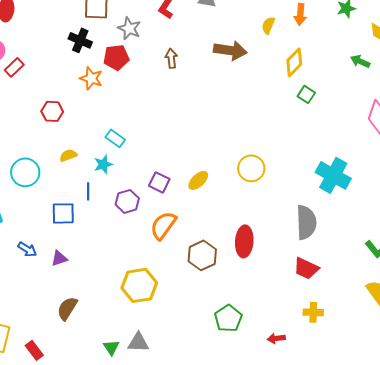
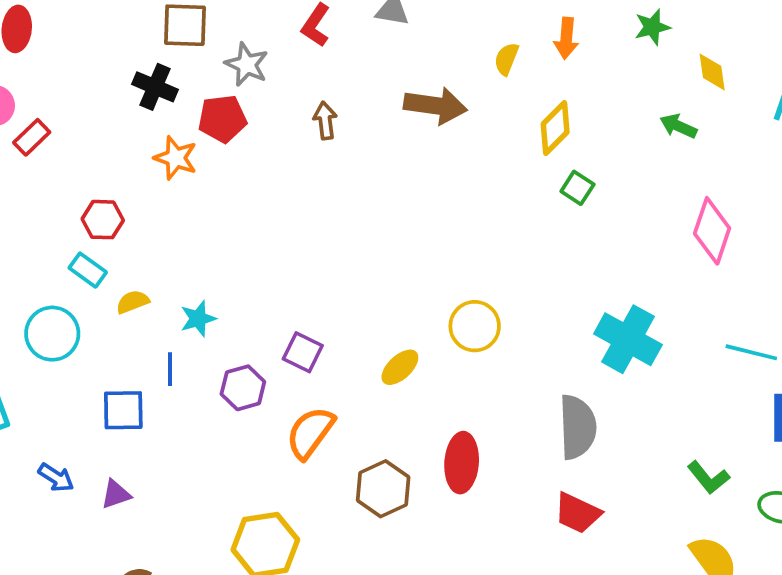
cyan rectangle: (115, 138) -> (88, 270), moved
yellow ellipse: (198, 180) -> (400, 367), moved

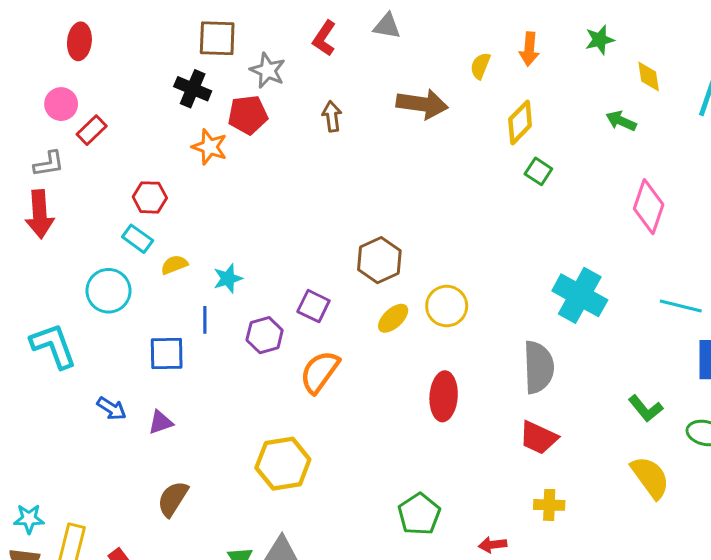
yellow circle: (475, 326) -> (447, 306), moved
brown hexagon: (383, 489) -> (379, 260), moved

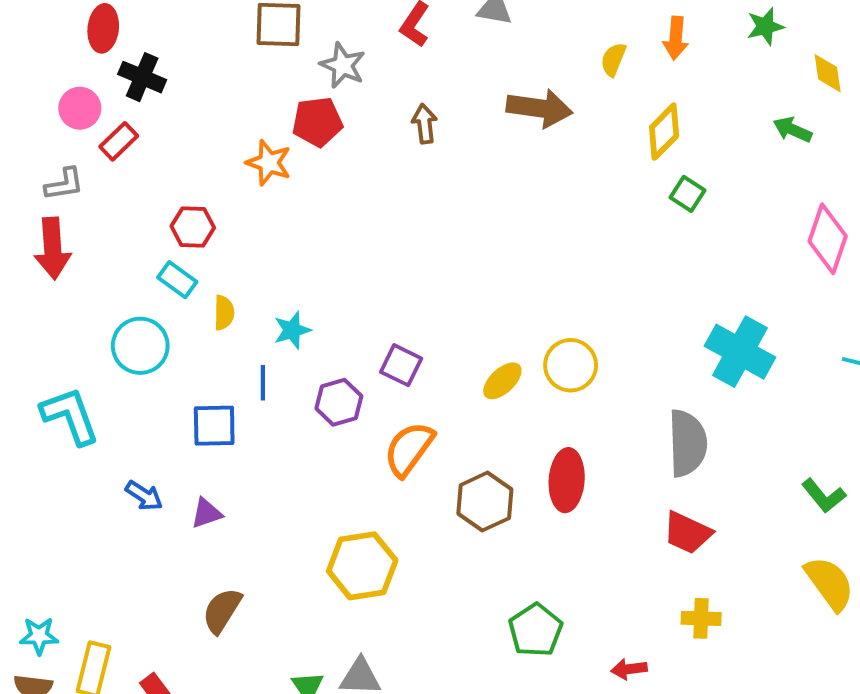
black cross: (193, 89) -> (142, 77), moved
brown hexagon: (379, 260) -> (485, 502), moved
yellow semicircle: (174, 265) -> (224, 313), turned 112

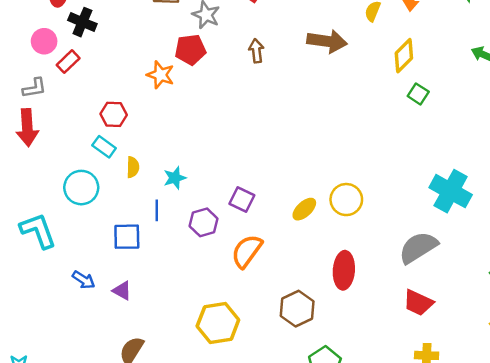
gray semicircle: (687, 443) -> (418, 247), turned -120
brown hexagon: (485, 502) -> (297, 309), moved
purple triangle: (206, 513) -> (122, 291), turned 48

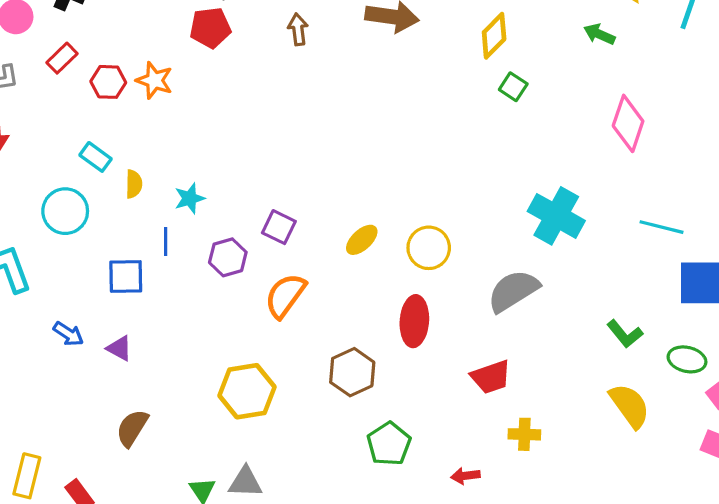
red rectangle: (68, 62) -> (62, 58), moved
orange star: (160, 75) -> (154, 80), moved
red hexagon: (114, 114) -> (108, 82), moved
yellow circle: (346, 200) -> (429, 248), moved
red trapezoid: (418, 303) -> (491, 377), moved, turned -44

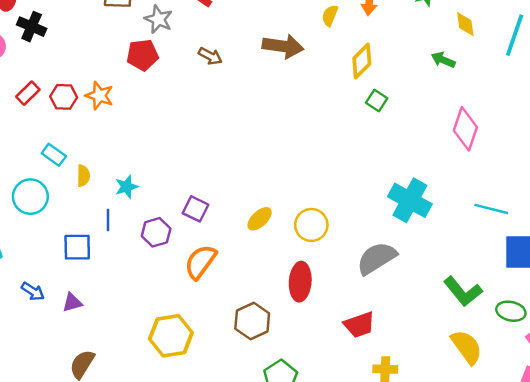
brown arrow: (298, 29) -> (210, 56), turned 125
red rectangle: (62, 58) -> (28, 93), moved
green L-shape: (625, 334) -> (463, 291), size x1.4
purple triangle: (119, 348) -> (72, 303), turned -45

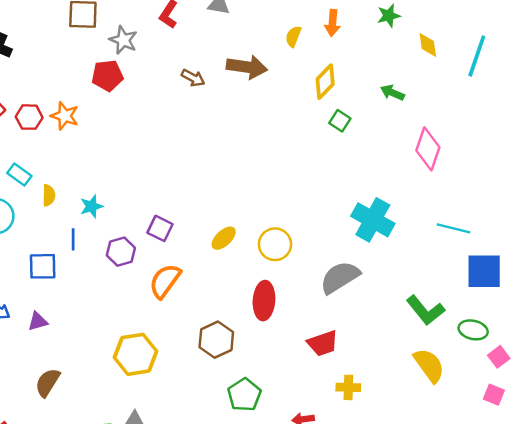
brown arrow: (210, 56) -> (193, 78), moved
green arrow: (443, 60) -> (392, 93), moved

